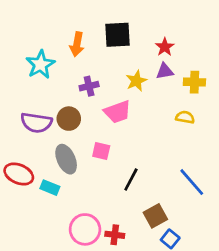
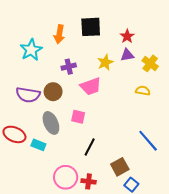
yellow cross: (194, 82) -> (150, 63), turned 35
black line: (131, 179) -> (90, 147), moved

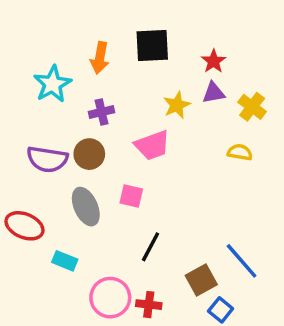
purple cross: (69, 67) -> (102, 112), moved
blue line: (148, 141) -> (242, 261), moved
cyan rectangle: (38, 145) -> (65, 261), moved

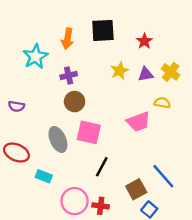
purple triangle: (214, 93) -> (146, 74), moved
pink trapezoid: (152, 145) -> (139, 122), moved
brown circle: (89, 154) -> (75, 102), moved
purple semicircle: (47, 159) -> (16, 106), moved, size x0.6
pink square: (131, 196) -> (89, 132), size x1.5

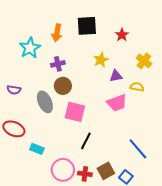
purple triangle: (146, 74) -> (116, 76), moved
gray ellipse: (58, 139) -> (45, 102), moved
brown square: (136, 189) -> (106, 171), moved

